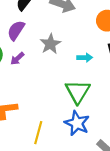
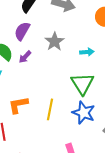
yellow line: (38, 133) -> (50, 109), moved

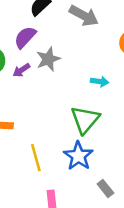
gray star: (54, 42) -> (48, 59), moved
yellow line: (50, 109) -> (36, 158), moved, turned -40

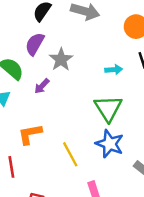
purple arrow: (21, 70) -> (42, 86), moved

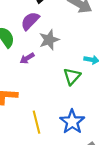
green triangle: (108, 108) -> (72, 76), moved, size x0.7

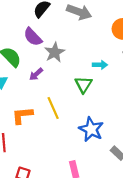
purple semicircle: (30, 21) -> (33, 37), turned -78
yellow line: (37, 122) -> (53, 108), moved

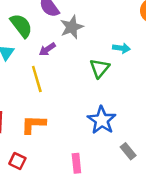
yellow line: (53, 108) -> (37, 79), moved
orange L-shape: (22, 115) -> (33, 124), moved

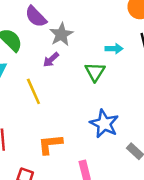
purple arrow: (47, 49) -> (51, 60), moved
orange L-shape: (33, 124) -> (50, 144), moved

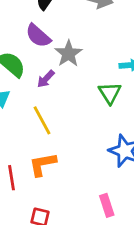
purple arrow: (51, 60) -> (46, 79), moved
orange L-shape: (50, 144) -> (43, 164), moved

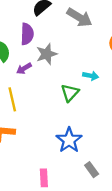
purple semicircle: (38, 36) -> (27, 34), turned -145

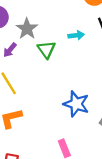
green triangle: (70, 93) -> (46, 49), moved

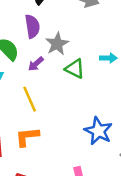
green triangle: (46, 49) -> (75, 69), turned -36

